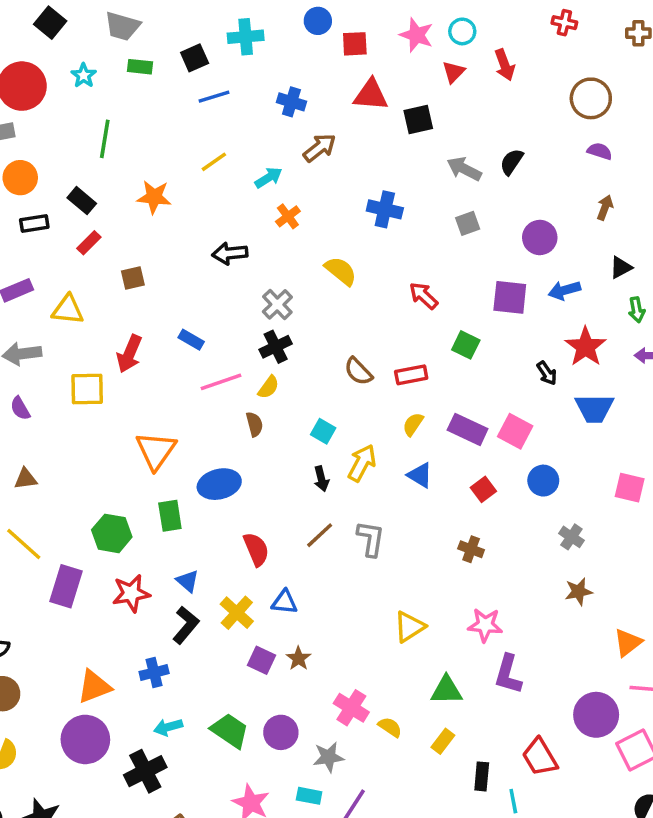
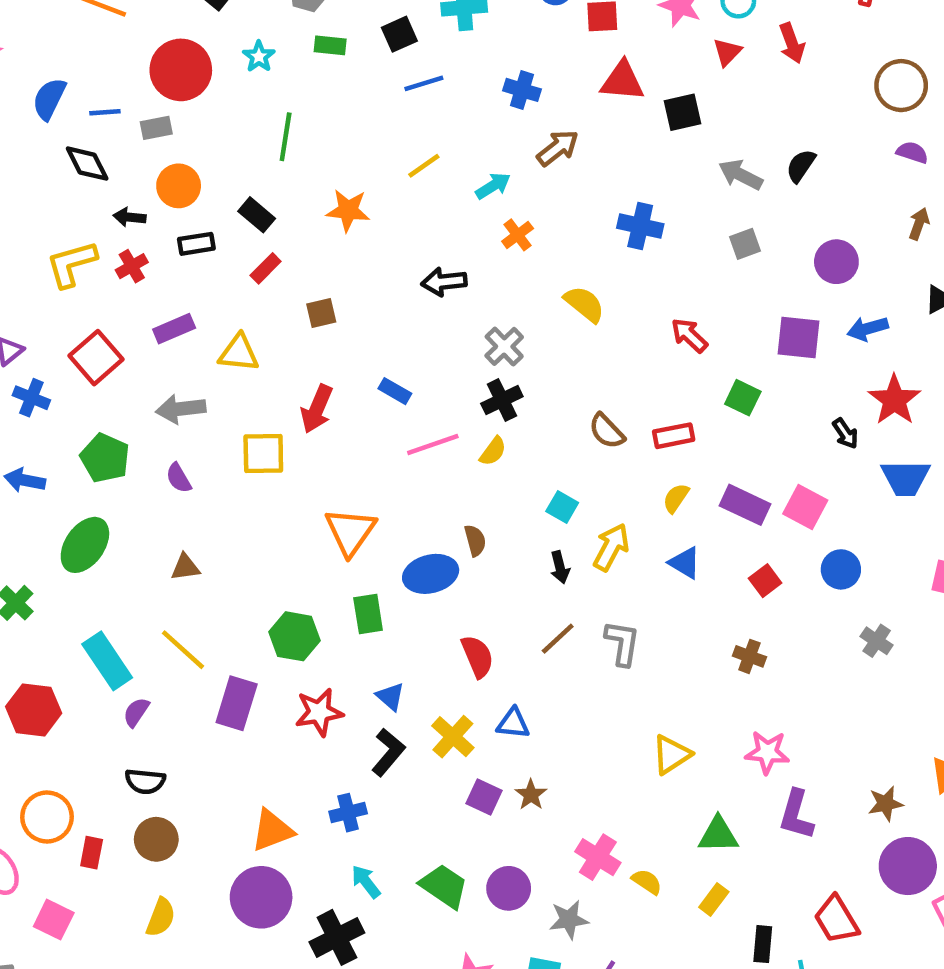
brown semicircle: (254, 424) -> (475, 540), moved
brown star: (579, 592) -> (886, 804), moved
cyan arrow: (168, 727) -> (366, 882), turned 68

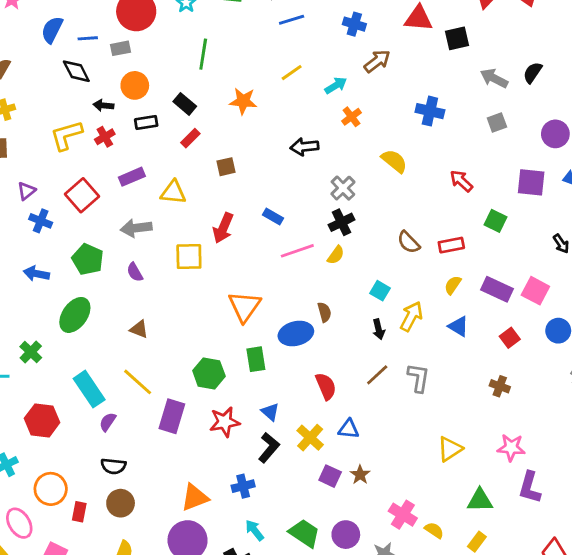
brown triangle: (185, 567) -> (139, 329), turned 30

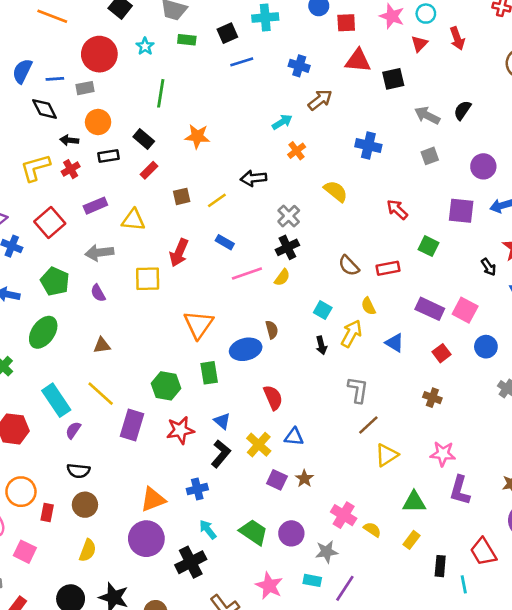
yellow line: (292, 73) -> (217, 200), moved
yellow semicircle: (453, 285) -> (368, 306), moved, turned -60
brown triangle: (139, 329) -> (102, 345), turned -30
brown line: (377, 375) -> (368, 425), moved

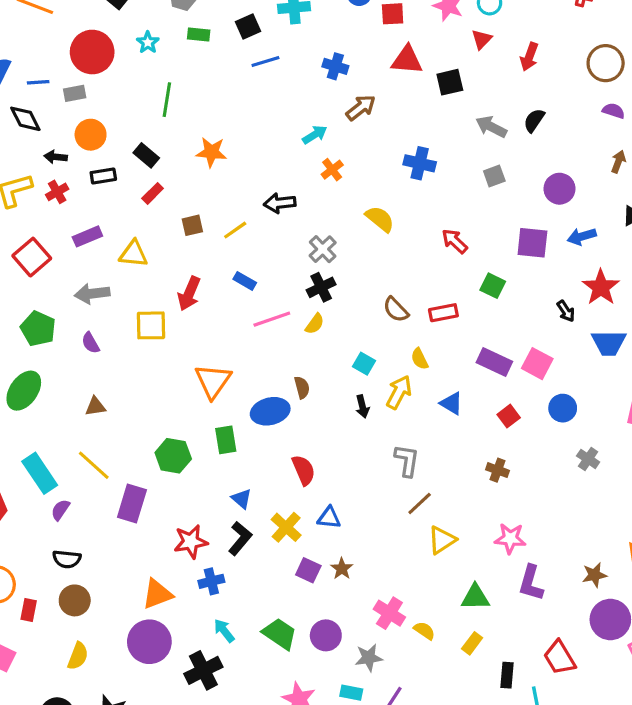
red arrow: (457, 38) -> (529, 57), moved, turned 40
red star: (180, 430) -> (191, 542), moved

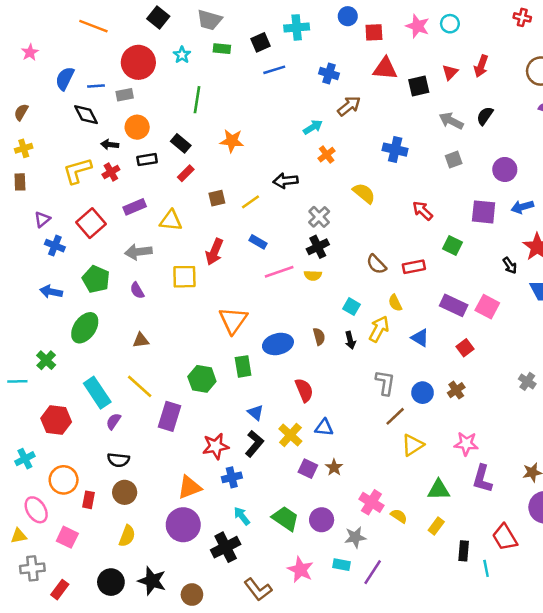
red triangle: (482, 39) -> (450, 72), moved
yellow semicircle: (315, 324) -> (313, 275), turned 56
brown semicircle: (302, 387) -> (319, 337), moved
blue circle: (563, 408) -> (423, 393), moved
brown cross: (498, 470) -> (456, 390), turned 35

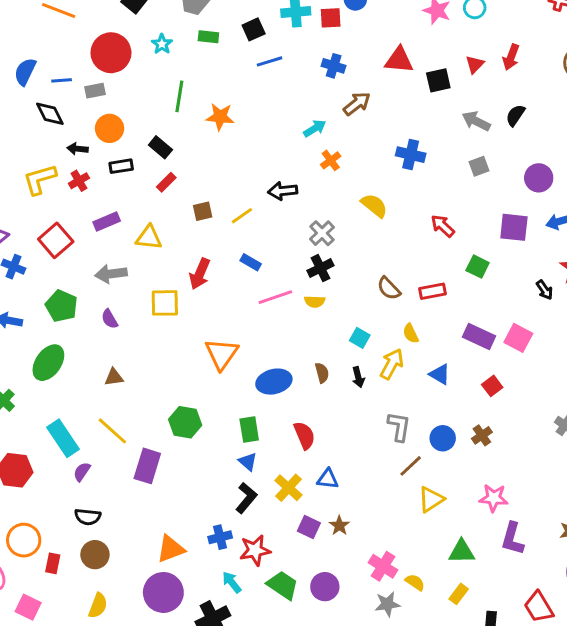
red square: (374, 32) -> (331, 18), moved
orange star: (232, 141) -> (220, 117), moved
green rectangle: (243, 366) -> (249, 430), moved
red star: (216, 446) -> (255, 550), moved
gray star: (355, 537) -> (387, 604), moved

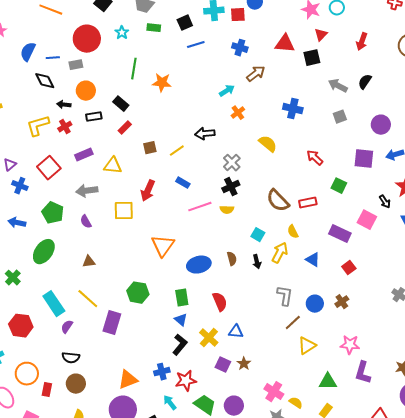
red triangle: (475, 64) -> (321, 35), moved
brown semicircle: (389, 288) -> (278, 201), size x1.4
pink square: (518, 338) -> (367, 220), moved

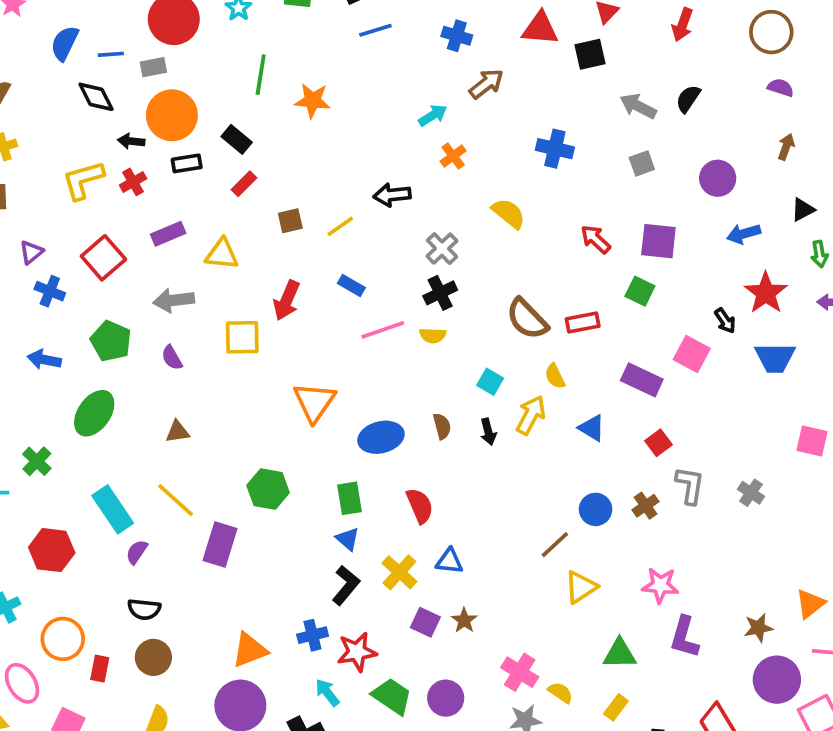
orange circle: (86, 91) -> (172, 115), size x1.4
purple square: (364, 159) -> (658, 241), moved
gray L-shape: (285, 296) -> (690, 485), moved

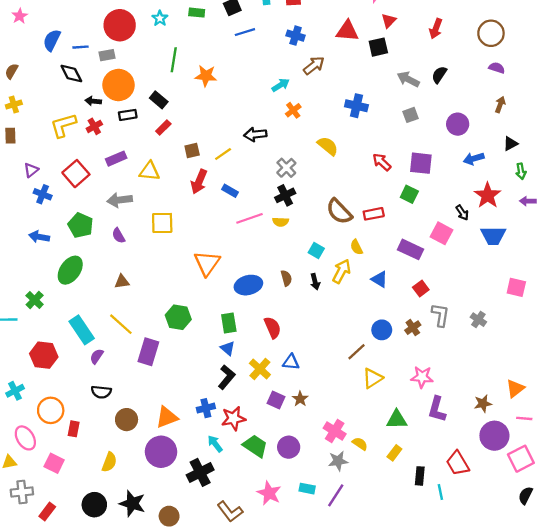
red arrow: (287, 300) -> (199, 182), moved
brown circle: (153, 657) -> (127, 420), moved

